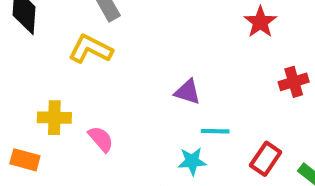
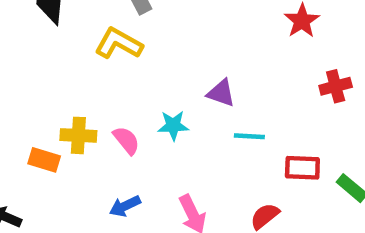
yellow cross: (54, 118) -> (78, 135), moved
red rectangle: (266, 159) -> (302, 168), turned 56
cyan star: (192, 161) -> (173, 125), moved

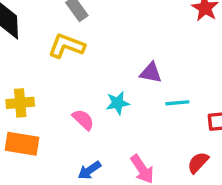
yellow cross: (78, 135) -> (20, 103), moved
orange rectangle: (44, 160) -> (22, 144), size x1.4

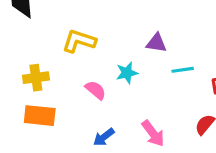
yellow L-shape: (66, 46) -> (79, 41), moved

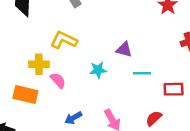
yellow cross: (36, 78) -> (39, 64), moved
pink semicircle: (96, 90) -> (58, 80), moved

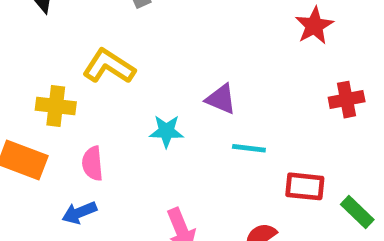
pink semicircle: (58, 80) -> (92, 164), moved, turned -150
blue arrow: (73, 118) -> (79, 213), moved

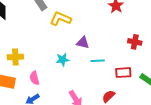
yellow L-shape: (109, 66) -> (60, 19), moved
red cross: (347, 100) -> (135, 42), moved, turned 32

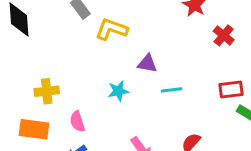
red cross: (135, 42) -> (224, 35), moved, turned 32
red rectangle: (123, 73) -> (231, 90), moved

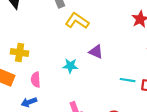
cyan line: (172, 90) -> (128, 80), moved

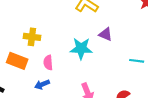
cyan star: (70, 66) -> (81, 48), size x1.5

